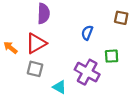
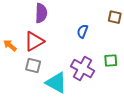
green square: (112, 56) -> (111, 60), moved
cyan triangle: (59, 87) -> (56, 83), size x1.6

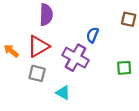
purple cross: (82, 69) -> (76, 58), moved
cyan triangle: (56, 83) -> (63, 93), size x0.6

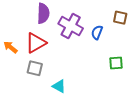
blue semicircle: (92, 35) -> (97, 32), moved
purple cross: (76, 58) -> (71, 26), moved

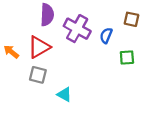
green square: (116, 63) -> (127, 58), moved

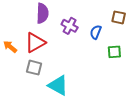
purple cross: (77, 29) -> (70, 26), size x0.7
cyan triangle: (64, 95) -> (58, 85), size x1.5

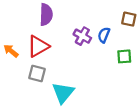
purple cross: (70, 26) -> (82, 36), moved
cyan triangle: (58, 85) -> (63, 93), turned 40

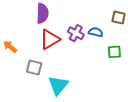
blue semicircle: (104, 35) -> (96, 32), turned 80
red triangle: (38, 46) -> (50, 39), moved

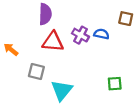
red triangle: (50, 39) -> (53, 42), turned 35
green square: (114, 52) -> (115, 84), moved

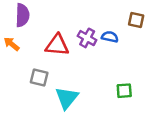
purple semicircle: (45, 14) -> (22, 15), moved
orange arrow: (11, 49) -> (12, 44), moved

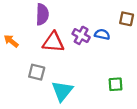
purple semicircle: (22, 15) -> (42, 14), moved

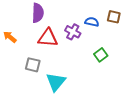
blue semicircle: (102, 34) -> (92, 22), moved
green square: (115, 84) -> (101, 55), moved, turned -32

